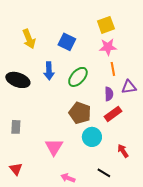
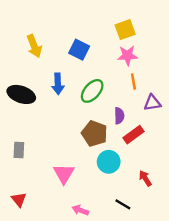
purple semicircle: (109, 94) -> (119, 116), moved

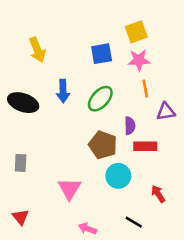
blue square: (79, 50) -> (102, 54), moved, turned -36
red rectangle: (133, 135) -> (145, 146), turned 36

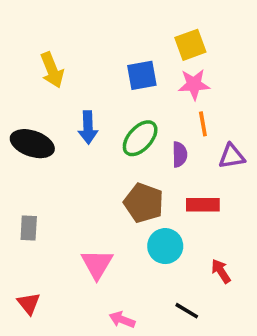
purple semicircle: (130, 126) -> (180, 154), moved

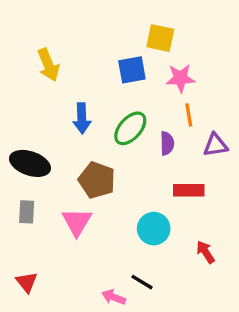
yellow square: (190, 45) -> (160, 38), moved, turned 32
black ellipse: (32, 144) -> (30, 163), moved
brown pentagon: (144, 203) -> (97, 180), moved
pink triangle: (97, 264) -> (77, 222), moved
black line: (187, 311) -> (142, 282), moved

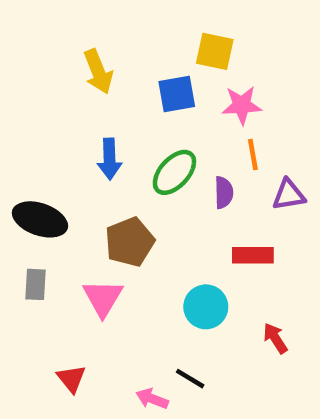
yellow arrow: (48, 65) -> (98, 72), moved
brown pentagon: (97, 180) -> (130, 242), turned 30
red triangle: (27, 282) -> (71, 379), moved

